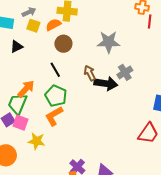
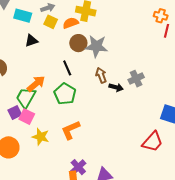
gray star: (109, 42) -> (96, 46), moved
black arrow: (106, 83) -> (116, 87), size x0.6
orange L-shape: (54, 116) -> (71, 130), moved

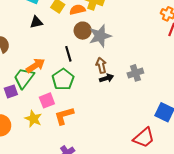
gray star: (96, 46) -> (100, 36), turned -30
black arrow: (116, 87) -> (106, 78), moved, turned -40
pink square: (27, 117) -> (47, 100), moved, turned 35

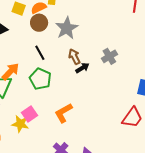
brown circle: (83, 31) -> (39, 23), moved
pink square: (47, 100) -> (29, 114), moved
orange L-shape: (64, 116) -> (63, 113), moved

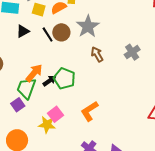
brown circle: (39, 23) -> (61, 32), moved
black line: (40, 53) -> (48, 35), moved
black arrow: (82, 68) -> (49, 81), moved

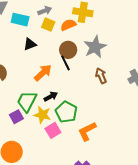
black line: (48, 35) -> (66, 63), moved
orange arrow: (34, 73) -> (43, 73), moved
green pentagon: (64, 78) -> (66, 112), moved
yellow star: (47, 125) -> (42, 115), moved

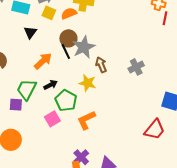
black triangle: (30, 44) -> (30, 32), turned -32
gray star: (95, 47) -> (84, 47), moved
yellow star: (42, 115) -> (87, 83), moved
purple square: (16, 117) -> (16, 105), turned 32

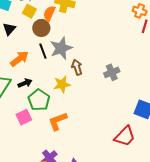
orange semicircle: (69, 13) -> (49, 13), turned -49
brown circle: (68, 38) -> (41, 28), moved
yellow star: (87, 83) -> (62, 84), turned -30

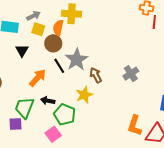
black arrow: (25, 83) -> (48, 101), turned -136
orange L-shape: (58, 121) -> (135, 125), moved, turned -40

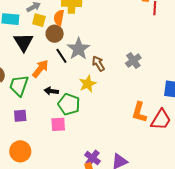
black triangle: (22, 51) -> (24, 42), size x1.5
green trapezoid: (24, 108) -> (19, 86), moved
pink square: (53, 134) -> (58, 124), turned 35

